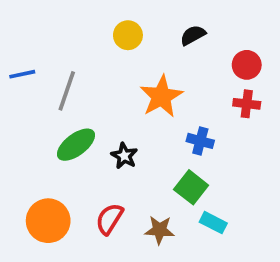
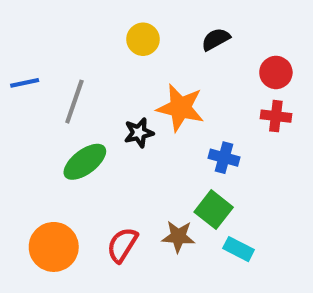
orange star: (161, 96) -> (180, 108), turned -30
black star: (124, 156) -> (139, 133), moved, turned 30
brown star: (159, 230) -> (178, 237), moved

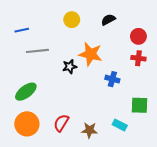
blue line: (25, 83) -> (22, 30), moved
gray line: (74, 102) -> (37, 51), turned 65
green ellipse: (85, 162) -> (26, 92), moved
green square: (214, 210) -> (139, 105), moved, turned -36
brown star: (178, 237) -> (89, 130), moved

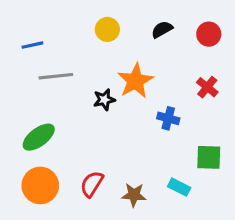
red circle: (138, 36) -> (209, 34), moved
orange star: (90, 54) -> (135, 81), turned 30
red cross: (138, 58) -> (207, 87), turned 32

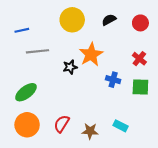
yellow circle: (107, 29) -> (72, 20), size x1.5
green square: (209, 157) -> (140, 87), moved

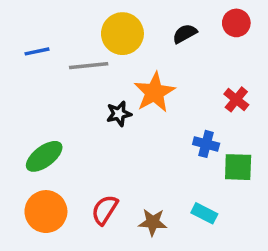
red circle: (140, 23) -> (236, 23), moved
gray line: (38, 51) -> (89, 66), moved
blue cross: (113, 80) -> (206, 144), moved
green square: (140, 87) -> (238, 167), moved

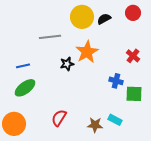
yellow circle: (122, 34) -> (82, 17), moved
blue line: (37, 51) -> (23, 66), moved
orange circle: (46, 212) -> (14, 124), moved
brown star: (153, 222) -> (95, 125), moved

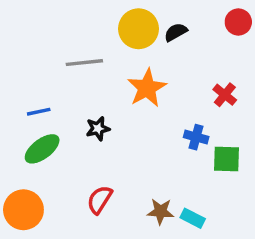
red circle: (133, 13) -> (238, 22), moved
black star: (67, 64) -> (98, 129), moved
cyan rectangle: (115, 120) -> (193, 218), moved

